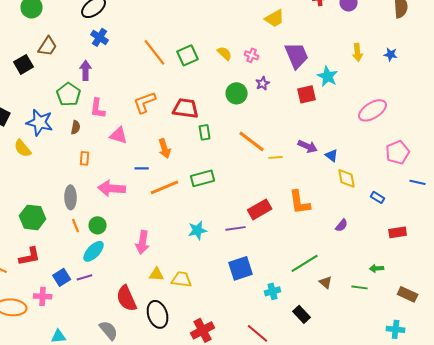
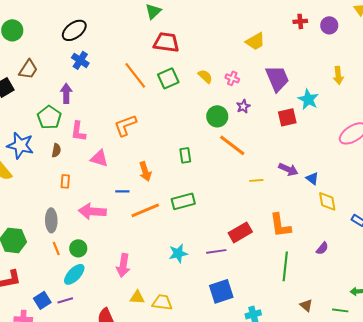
red trapezoid: (186, 108) -> (166, 42), moved
orange line: (252, 141) -> (232, 145), moved
green line: (305, 263) -> (285, 266), moved, turned -52

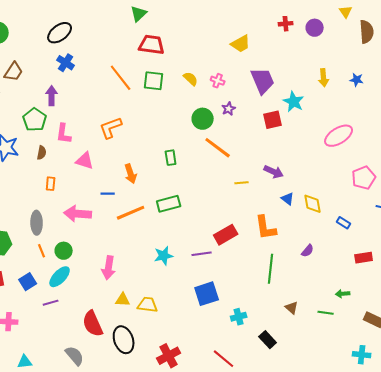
green square: (168, 78) -> (154, 81), turned 30
blue triangle: (312, 178) -> (288, 199), moved
blue square: (42, 300) -> (28, 282), moved

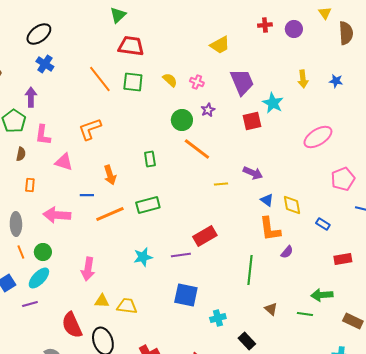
orange L-shape: (266, 228) -> (270, 229), moved
blue square: (207, 294) -> (186, 295), turned 30
green arrow: (343, 294) -> (322, 295), size x1.5

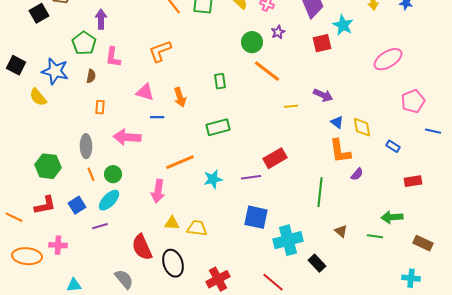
pink triangle: (64, 162) -> (145, 92), moved
orange line: (110, 214) -> (180, 162), moved
cyan cross: (218, 318) -> (288, 240), size x1.8

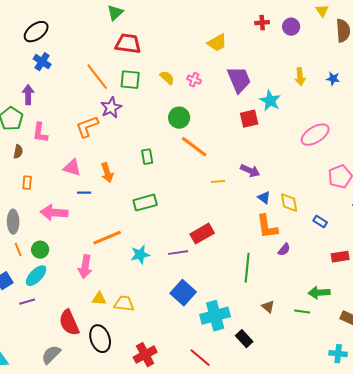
purple star: (278, 32) -> (111, 108), moved, size x1.5
blue square: (256, 217) -> (183, 293), turned 30
gray semicircle: (124, 279) -> (51, 355), turned -95

